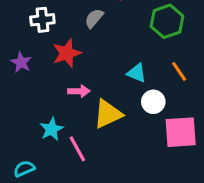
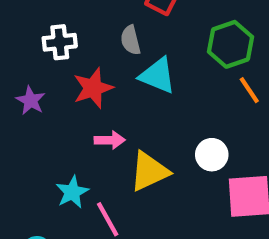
gray semicircle: (94, 18) -> (131, 40), turned -55
orange line: (179, 71) -> (249, 90), moved
cyan triangle: (137, 73) -> (158, 76), moved, size x1.4

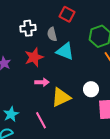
white cross: (60, 42) -> (28, 28), moved
cyan star: (72, 192) -> (11, 114), moved

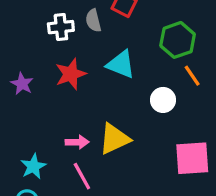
gray semicircle: (52, 34) -> (93, 21), moved
pink arrow: (42, 82) -> (77, 142), moved
white circle: (91, 89) -> (163, 100), moved

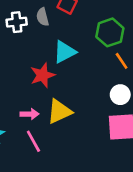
cyan triangle: (121, 64) -> (65, 52), turned -50
red star: (71, 74) -> (43, 75), moved
white circle: (163, 100) -> (120, 95), moved

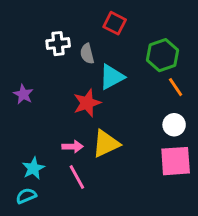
gray semicircle: (43, 17) -> (87, 54), moved

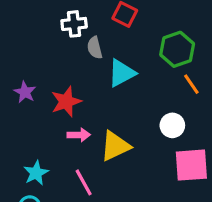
white cross: (58, 44) -> (74, 24), moved
red star: (87, 103) -> (66, 102), moved
white circle: (174, 125) -> (172, 125), moved
pink arrow: (73, 147) -> (79, 135), moved

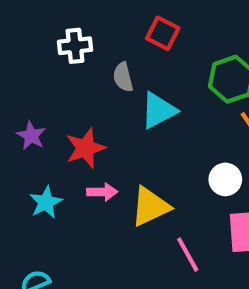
white cross: (74, 24) -> (75, 46), moved
cyan star: (36, 173) -> (46, 202), moved
pink line: (84, 182) -> (188, 255), moved

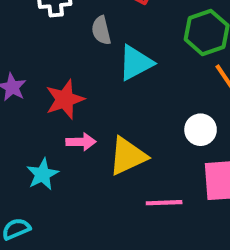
cyan star: (46, 202) -> (42, 174), moved
pink line: (188, 255) -> (164, 203), turned -63

